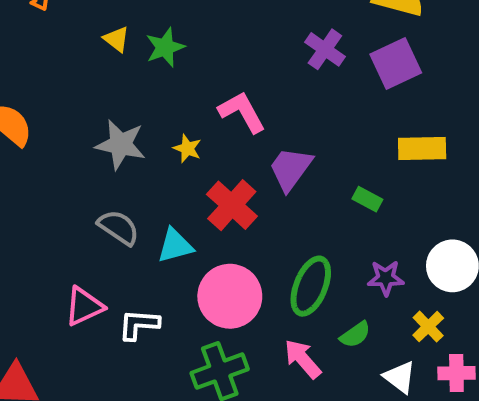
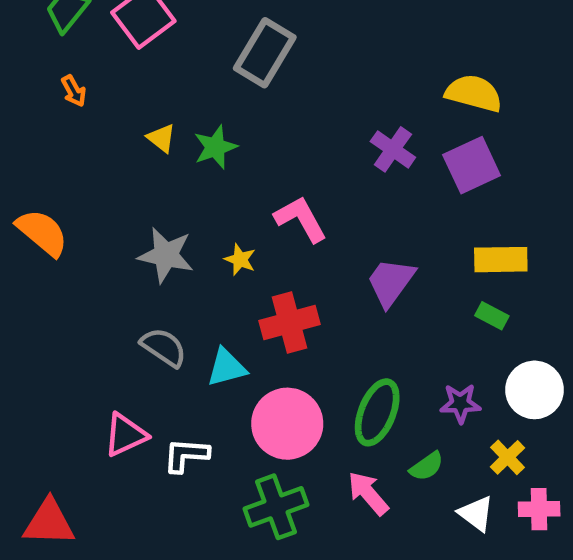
purple trapezoid: (291, 169) -> (391, 282), moved
green rectangle: (367, 199) -> (492, 316), moved
red cross: (232, 205) -> (289, 322), turned 33

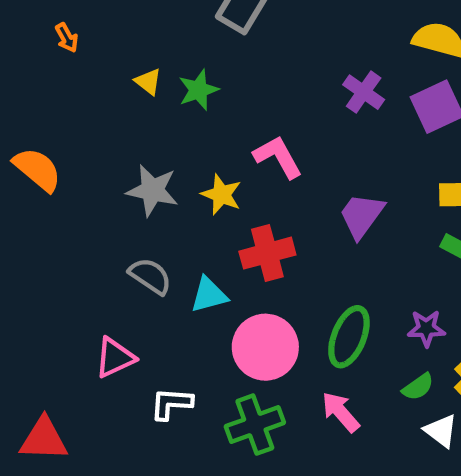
yellow star: (240, 260) -> (221, 195), size x1.4
white L-shape: (186, 455) -> (171, 404), moved
green semicircle: (427, 466) -> (418, 387), moved

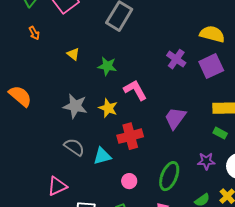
green star: (198, 90) -> (107, 66), moved, turned 30
purple star: (426, 328) -> (206, 161), moved
pink circle: (265, 347) -> (129, 181), size x0.5

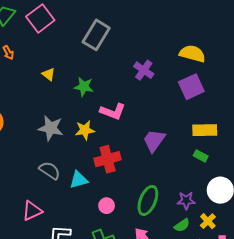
purple cross: (176, 59) -> (144, 70), moved
pink L-shape: (135, 90) -> (113, 112), turned 140
yellow star: (108, 108) -> (85, 130), turned -30
purple star: (206, 161) -> (186, 200), moved

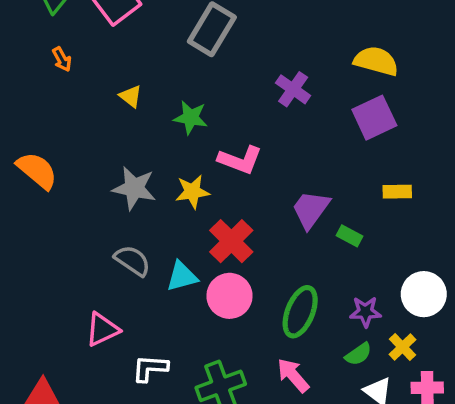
yellow rectangle: (205, 130) -> (397, 192), size x0.7
green rectangle: (201, 156) -> (350, 236), moved
red cross: (108, 159) -> (231, 241), turned -30
pink circle: (107, 206) -> (230, 296), moved, size x1.6

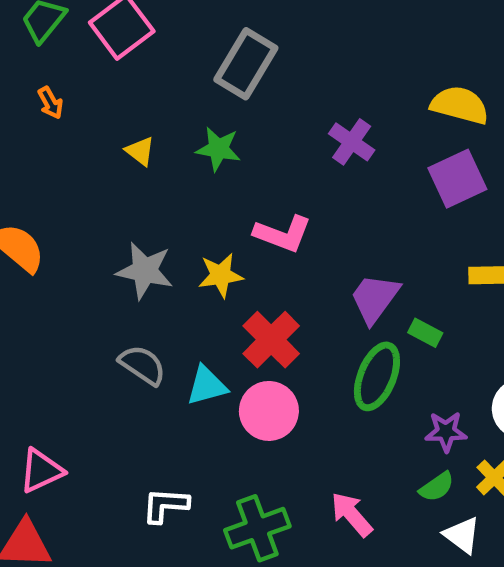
green star: (191, 118) -> (218, 149), moved
green ellipse: (300, 312) -> (377, 376), moved
pink triangle: (102, 329) -> (41, 471), moved

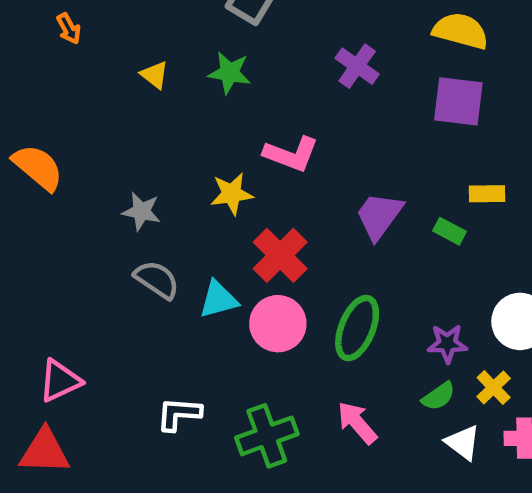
purple square: (457, 179) -> (458, 101), turned 32
gray star: (145, 271) -> (141, 211), moved, size x0.7
green rectangle: (425, 333) -> (450, 231), moved
green ellipse: (377, 376) -> (357, 328), moved

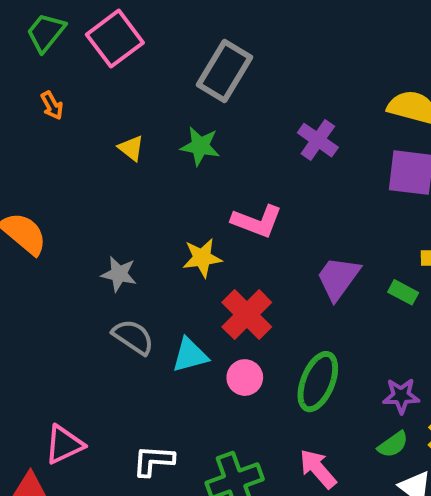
pink circle: (278, 324) -> (245, 378), size x0.7
pink triangle: (60, 381) -> (64, 444), moved

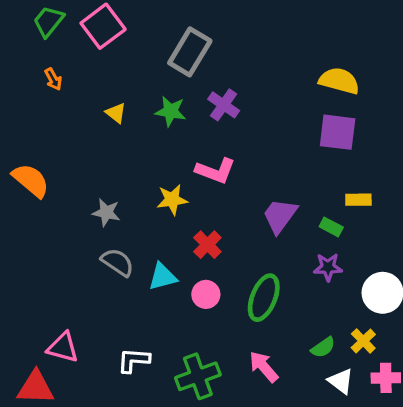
purple cross: (318, 140) -> (224, 105), moved
red cross: (247, 315) -> (207, 245), size x0.7
purple star: (401, 396) -> (328, 267), moved
pink triangle: (64, 444) -> (63, 347), turned 40

